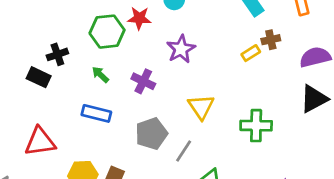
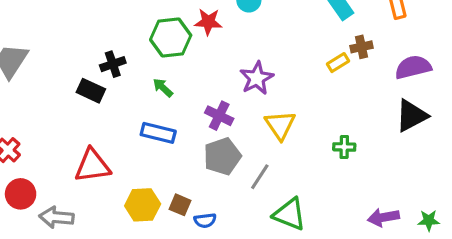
purple star: (181, 49) -> (257, 78), moved
purple cross: (143, 81) -> (219, 116), moved
green cross: (256, 126) -> (344, 147), size x0.6

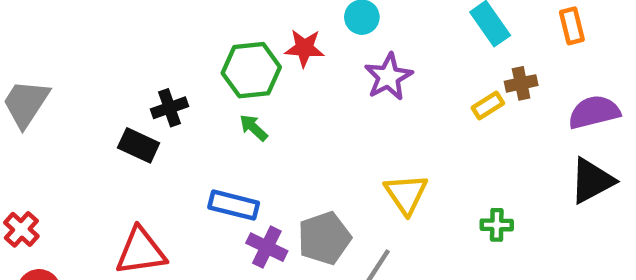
purple star: (257, 78) -> (388, 77), moved
green arrow: (163, 88) -> (254, 128), moved
purple cross: (219, 116) -> (267, 247), moved

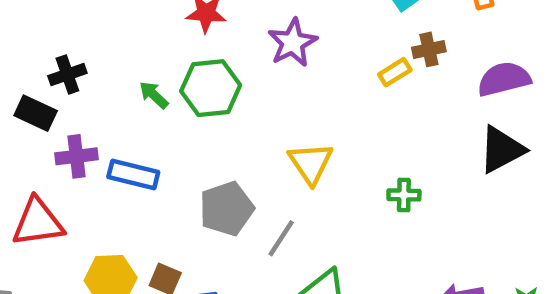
green hexagon: (251, 70) -> (211, 88), moved
purple cross: (267, 247) -> (76, 156), moved, turned -33

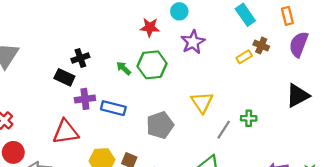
brown cross: (429, 49) -> (261, 45), turned 35
purple semicircle: (504, 79) -> (299, 44), moved, turned -55
gray line: (281, 238) -> (224, 130), moved

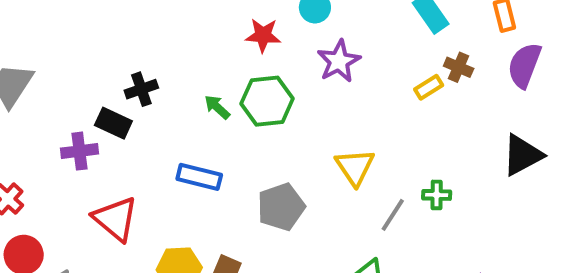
purple cross: (85, 99) -> (79, 151), moved
red triangle: (66, 132) -> (115, 219), turned 48

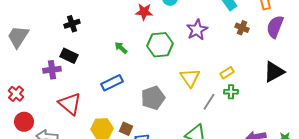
purple star: (339, 61) -> (197, 30), moved
yellow rectangle: (429, 87) -> (227, 73), moved
black cross: (141, 89) -> (72, 24), moved
green hexagon: (267, 101) -> (160, 45), moved
blue rectangle: (199, 177) -> (112, 83), turned -40

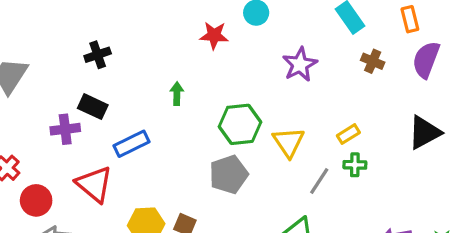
green hexagon: (160, 45) -> (240, 124), moved
green arrow: (121, 48) -> (177, 94), turned 48
blue rectangle: (112, 83) -> (132, 144), moved
red circle: (24, 122) -> (36, 200), moved

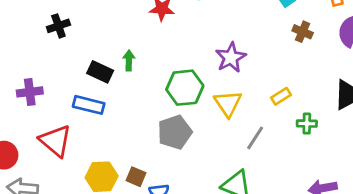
purple star: (300, 64) -> (231, 58), moved
black rectangle: (93, 107) -> (100, 72), moved
blue rectangle: (132, 144) -> (89, 105), turned 40
green cross: (355, 165) -> (307, 124), moved

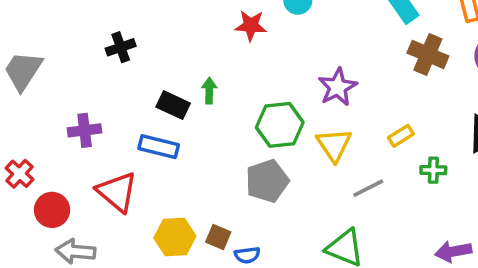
brown cross: (303, 32) -> (428, 54), size x1.5
gray line: (255, 138) -> (368, 188), turned 30

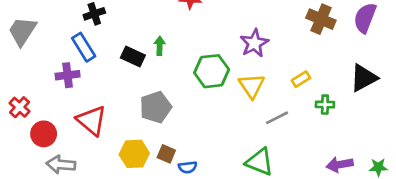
blue rectangle: (159, 147) -> (84, 47), moved, turned 44
gray pentagon: (267, 181) -> (156, 107), moved

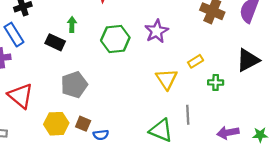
green arrow: (160, 46) -> (72, 25), moved
green hexagon: (212, 71) -> (115, 39), moved
yellow triangle: (252, 86) -> (167, 79), moved
gray line: (277, 118) -> (188, 115), moved, turned -66

